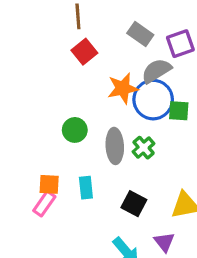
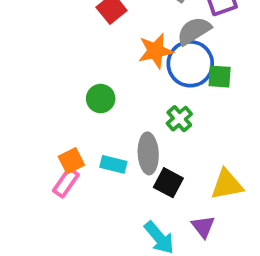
gray ellipse: (115, 146) -> (148, 153), moved
orange square: (49, 184) -> (71, 161), turned -30
cyan rectangle: (86, 188) -> (113, 164), turned -70

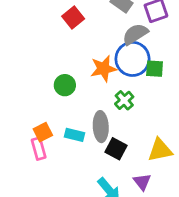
orange star: (156, 51) -> (103, 69), moved
pink rectangle: (66, 183) -> (39, 149), turned -50

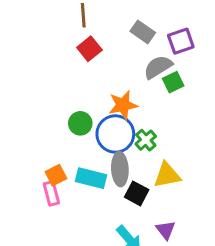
blue circle: (132, 59) -> (115, 134), moved
green square: (155, 69) -> (173, 82), moved, turned -30
cyan rectangle: (75, 135) -> (91, 178), size x1.4
yellow triangle: (160, 150) -> (167, 175), moved

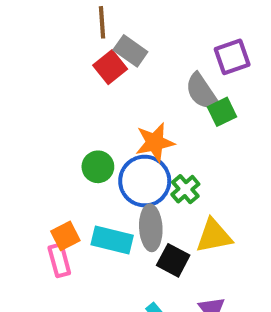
gray rectangle: (143, 32) -> (130, 51), moved
gray semicircle: (158, 67) -> (202, 92), turned -92

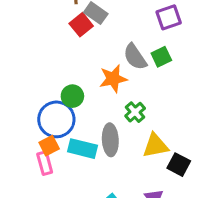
gray semicircle: (202, 92) -> (135, 57), moved
blue circle: (145, 181) -> (56, 119), moved
black square: (173, 260) -> (179, 165), moved

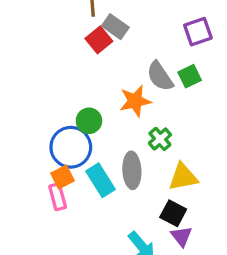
cyan rectangle: (83, 149) -> (101, 180), turned 44
black square: (179, 165) -> (173, 213), moved

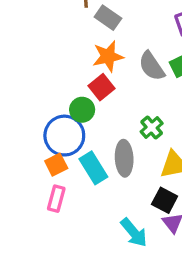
red square: (99, 40) -> (102, 87), moved
orange star: (135, 101) -> (108, 56), moved
pink rectangle: (58, 197) -> (56, 199), moved, turned 30

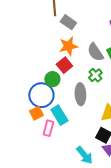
green cross: (152, 128) -> (95, 75), moved
gray ellipse: (124, 158) -> (80, 94), moved
pink rectangle: (56, 199) -> (48, 128), moved

